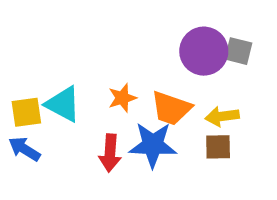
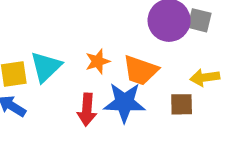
cyan triangle: (63, 104) -> (46, 67), turned 48
yellow arrow: (222, 116) -> (205, 78), moved

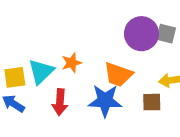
orange star: (98, 61) -> (72, 63), moved
red arrow: (87, 110) -> (60, 102), moved

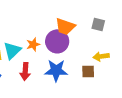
purple circle: (141, 34) -> (57, 41), moved
orange trapezoid: (118, 74) -> (65, 26), moved

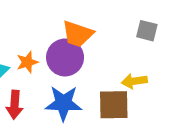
gray square: (98, 24) -> (147, 31), moved
brown square: (88, 71) -> (114, 105), size x1.5

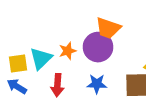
blue star: (63, 103) -> (97, 84), size x0.7

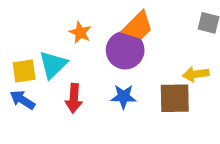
orange trapezoid: (108, 28) -> (138, 26), turned -64
orange star: (68, 51) -> (80, 32), moved, turned -30

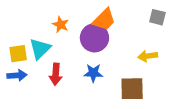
brown square: (175, 98) -> (132, 89), moved
blue arrow: (22, 100) -> (17, 75), turned 144

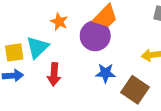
blue star: (93, 73) -> (105, 73), moved
brown square: (132, 89) -> (135, 90), turned 35

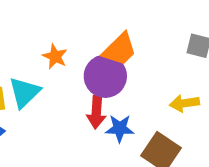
red arrow: (54, 74) -> (96, 112), moved

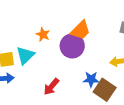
red arrow: (96, 112) -> (51, 87), moved, turned 36
blue star: (120, 128) -> (91, 79), moved

